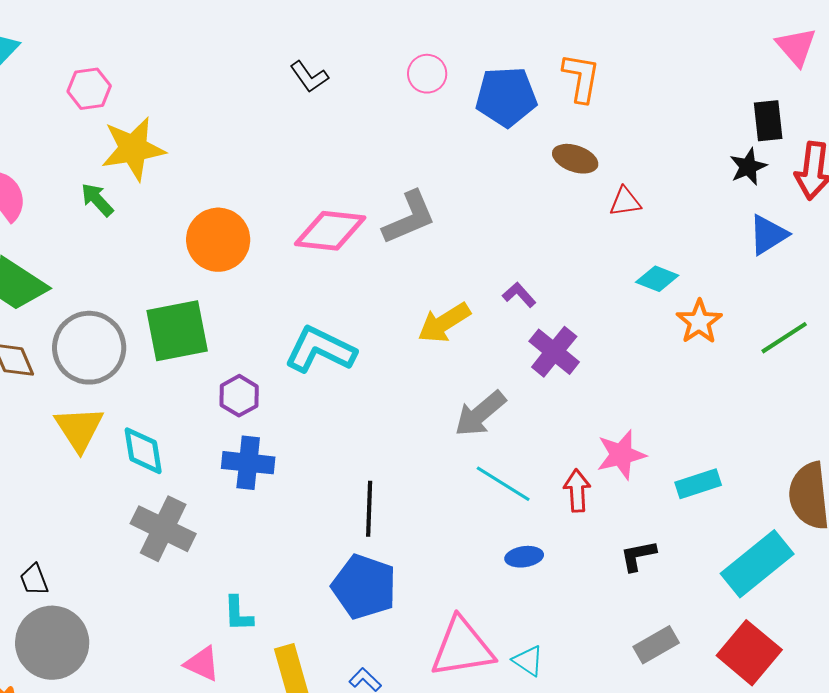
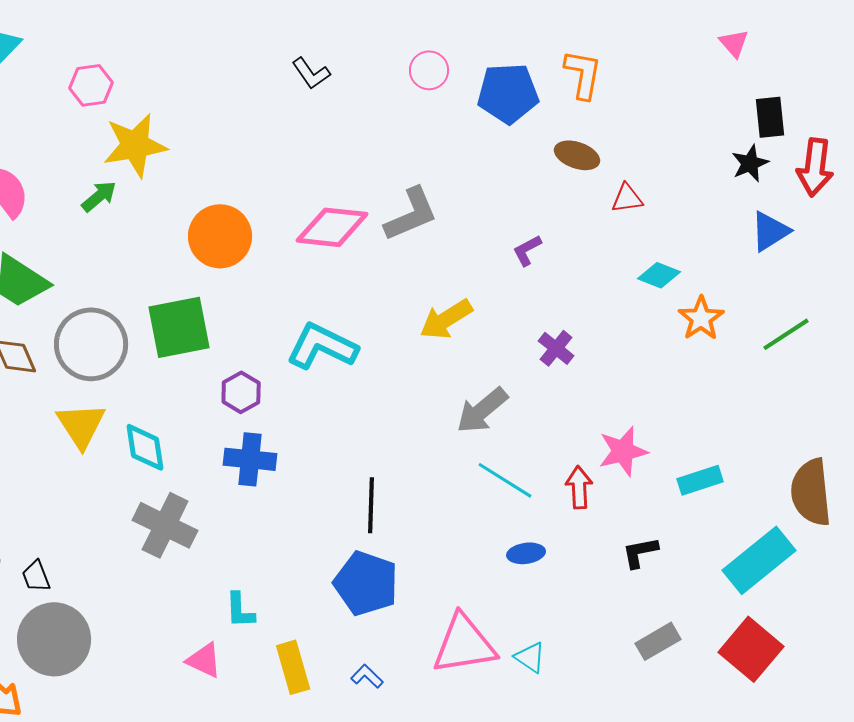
pink triangle: (796, 47) -> (734, 43), moved, size x0.7
green arrow: (97, 200) -> (99, 196), turned 93
purple L-shape: (519, 295) -> (527, 250), moved, turned -76
purple cross: (554, 352) -> (556, 348), size x0.7

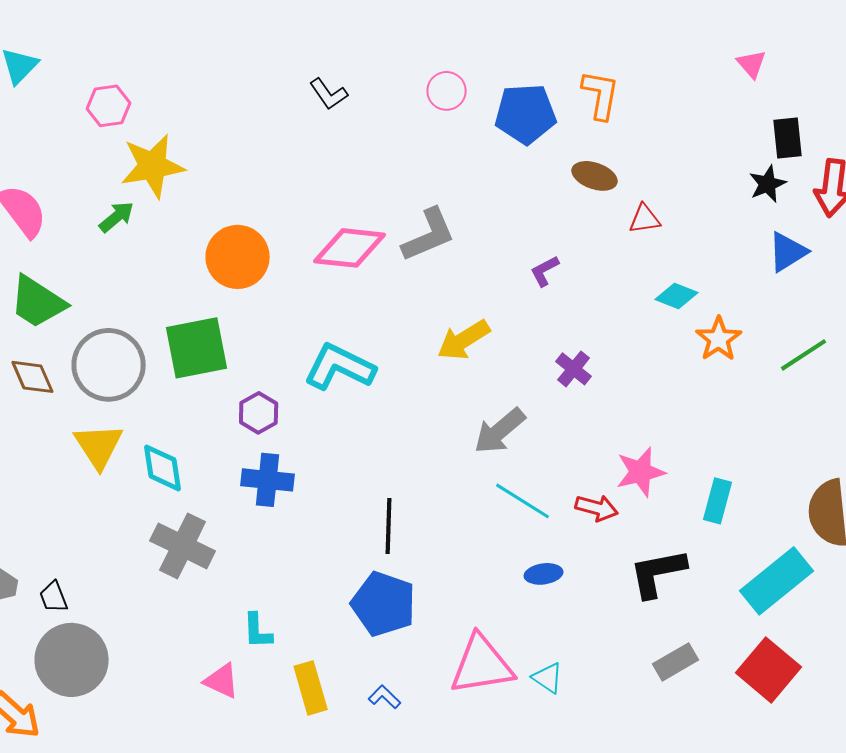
cyan rectangle: (700, 480) -> (718, 501), turned -57
red arrow: (579, 487) -> (597, 508), turned 108
black L-shape: (640, 552) -> (658, 573), size x1.6

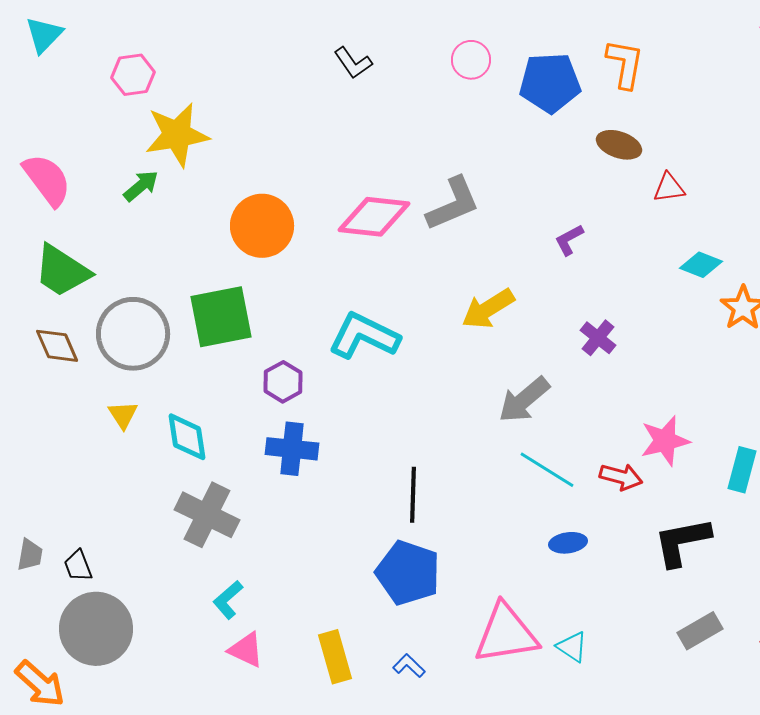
yellow triangle: (99, 446) -> (123, 415), size x0.6
cyan L-shape: (258, 631) -> (228, 600), moved, turned 51

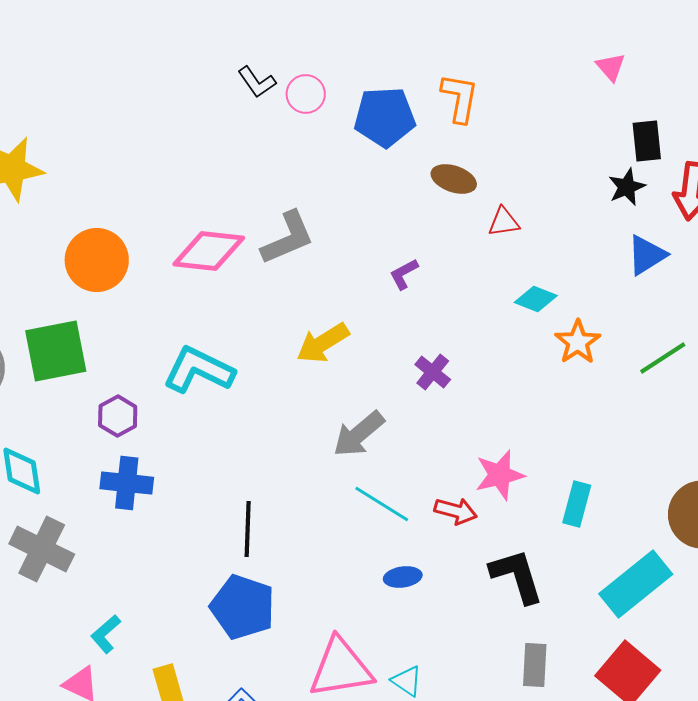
black L-shape: (353, 63) -> (257, 82), moved
black L-shape: (682, 542) -> (517, 576), turned 84
cyan L-shape: (228, 600) -> (106, 634), moved
gray rectangle: (700, 631) -> (535, 665), turned -57

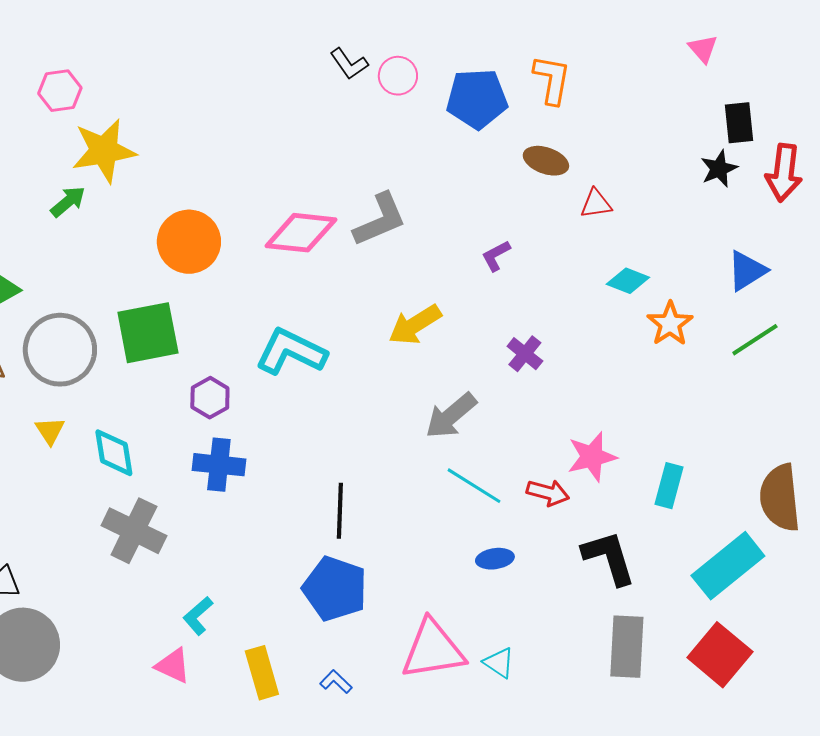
blue triangle: (647, 255) -> (747, 271), moved
gray rectangle: (535, 665) -> (627, 647), size x1.4

